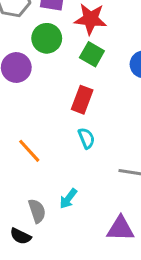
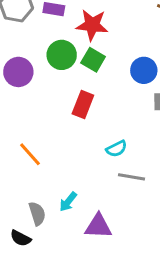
green circle: (47, 38) -> (62, 55), moved
cyan semicircle: (86, 138) -> (116, 149), moved, turned 85
purple triangle: (120, 229) -> (98, 226), moved

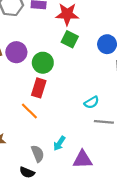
green circle: (62, 55) -> (43, 63), moved
red rectangle: (83, 104) -> (39, 88), moved

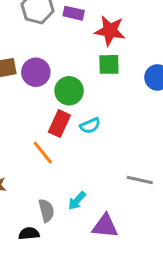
green square: (70, 39) -> (109, 64), turned -35
cyan semicircle: (92, 102) -> (90, 126), moved
black semicircle: (27, 172) -> (29, 233), turned 144

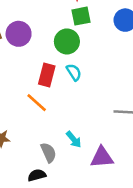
green circle: (69, 91) -> (67, 41), moved
cyan semicircle: (90, 126) -> (74, 72), turned -90
cyan arrow: (77, 201) -> (74, 139), turned -72

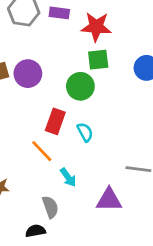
cyan semicircle: (74, 72) -> (85, 132), moved
cyan arrow: (74, 139) -> (68, 177), moved
purple triangle: (102, 157) -> (109, 200), moved

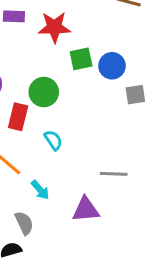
green square: (98, 60) -> (81, 59), moved
red rectangle: (55, 121) -> (18, 117), moved

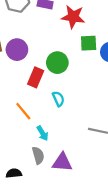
purple triangle: (86, 209) -> (62, 162), moved
gray semicircle: (24, 223) -> (38, 155), moved

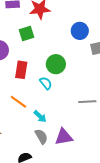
green square: (89, 43) -> (26, 34), moved
green circle: (57, 63) -> (56, 64), moved

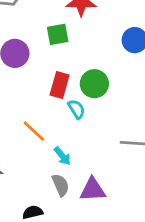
red rectangle: (21, 70) -> (60, 85), moved

